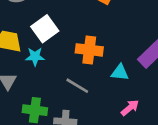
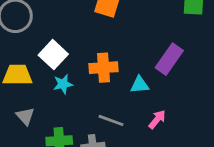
cyan star: (35, 57) -> (63, 84), moved
gray line: (77, 86) -> (111, 120), moved

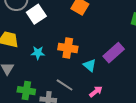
white square: (53, 55) -> (36, 14), moved
cyan triangle: (140, 85) -> (90, 65), turned 32

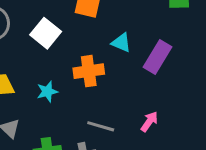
white square: (36, 14) -> (46, 33), moved
cyan triangle: (90, 65) -> (121, 43), moved

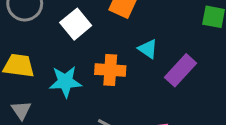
cyan star: (47, 92) -> (65, 82), size x1.5

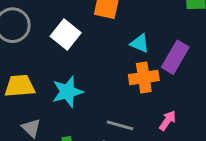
orange cross: (110, 70) -> (144, 78), moved

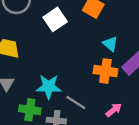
cyan star: (67, 92) -> (49, 87), moved

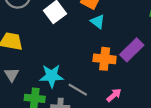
cyan triangle: (110, 44) -> (98, 22), moved

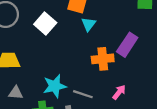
cyan triangle: (98, 22) -> (88, 24), turned 42
gray triangle: (12, 75) -> (16, 93), turned -42

